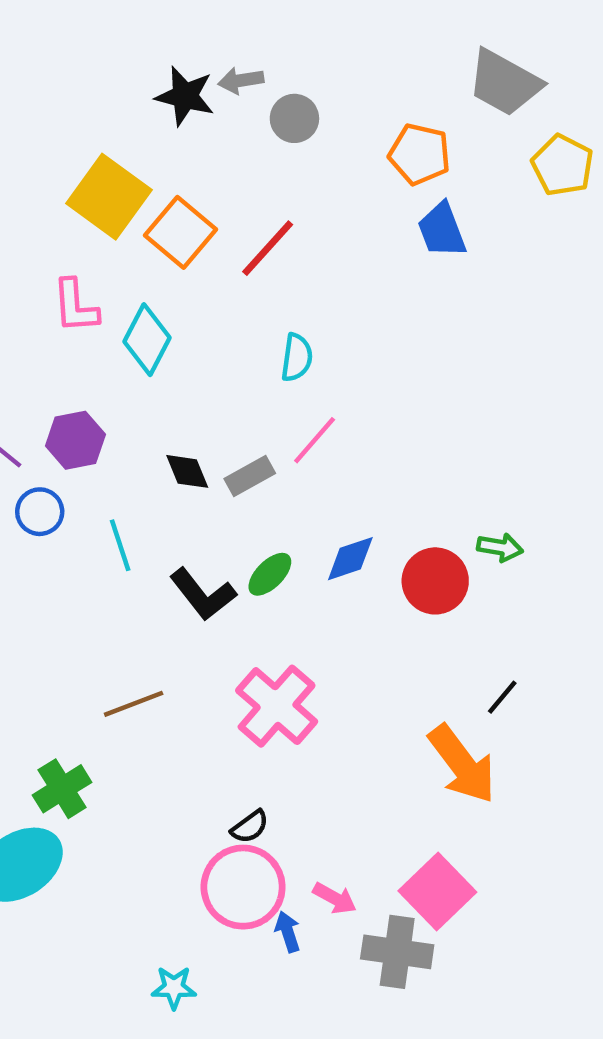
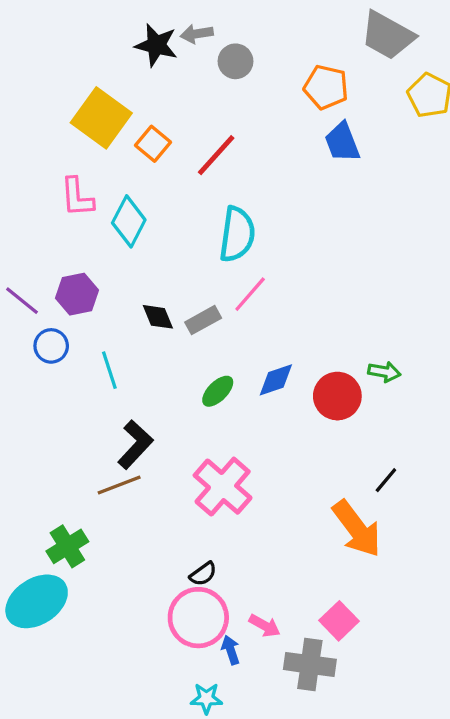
orange square: (180, 232) -> (153, 144), size x0.7
cyan semicircle: (297, 358) -> (237, 234), size x1.6
black L-shape: (203, 594) -> (135, 445), moved, turned -99
pink square: (437, 892) -> (339, 621), size x0.7
cyan star: (174, 988) -> (206, 698), moved

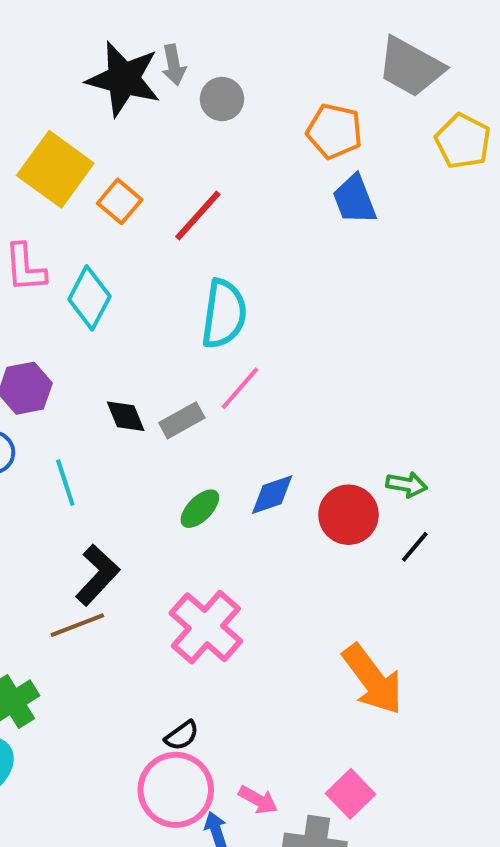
gray arrow: (197, 34) -> (174, 65), turned -92
black star: (156, 45) -> (124, 79), size x1.4
black line: (386, 480) -> (415, 547), moved

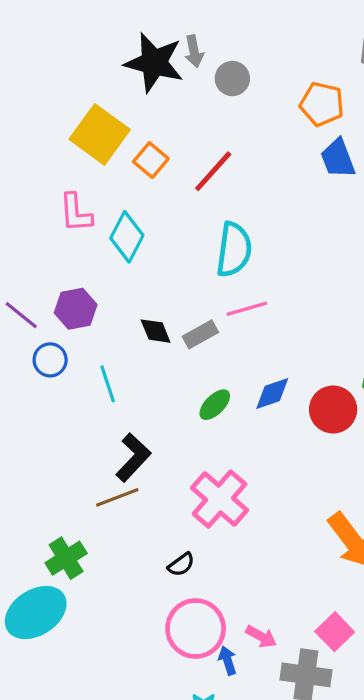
pink line: (240, 388) -> (247, 309), turned 33
black semicircle: (182, 736) -> (181, 565), moved

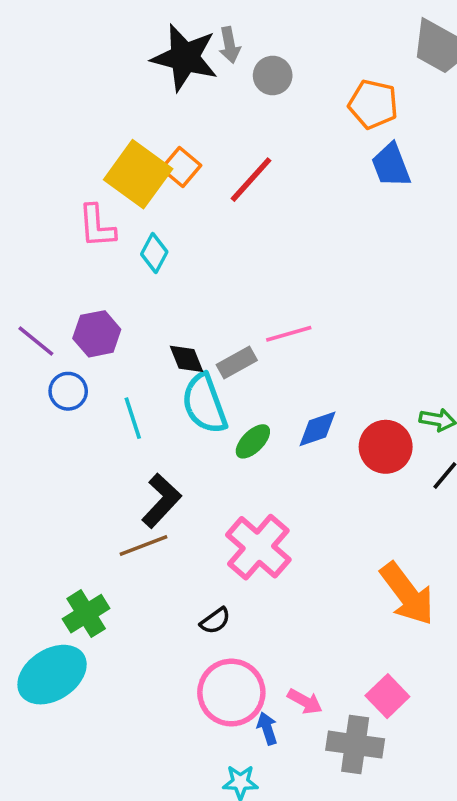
yellow square: (100, 134) -> (138, 174), moved
cyan diamond: (127, 237) -> (154, 253), size x0.7
cyan semicircle: (234, 250) -> (204, 404), moved, turned 152

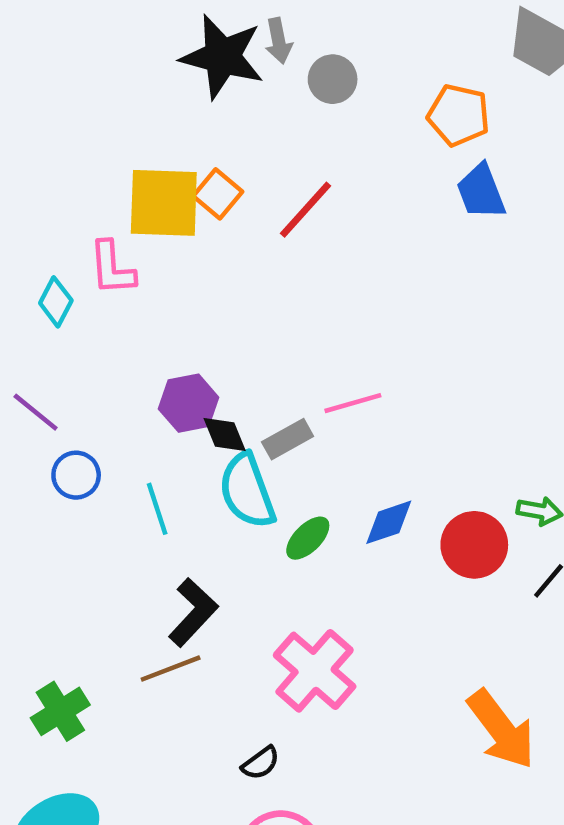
yellow square: (138, 174) -> (164, 203), turned -34
cyan diamond: (154, 253) -> (56, 302), moved
purple hexagon: (97, 334) -> (189, 403), moved
green cross: (86, 614) -> (60, 711), moved

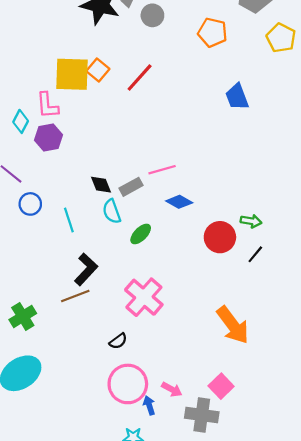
blue trapezoid: (481, 192) -> (237, 97), moved
purple hexagon: (189, 403) -> (48, 138), moved
cyan semicircle: (247, 491) -> (112, 211), size x0.7
blue diamond: (389, 522) -> (179, 202), moved, turned 48

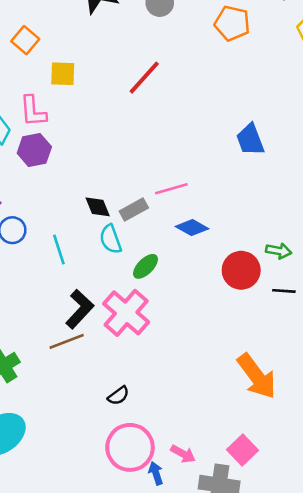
orange square: (98, 70) -> (25, 40), moved
yellow square: (72, 74) -> (63, 74), size x0.6
blue trapezoid: (237, 97) -> (250, 140), moved
black line: (255, 254) -> (284, 291), turned 54
pink cross: (144, 297) -> (126, 313), moved

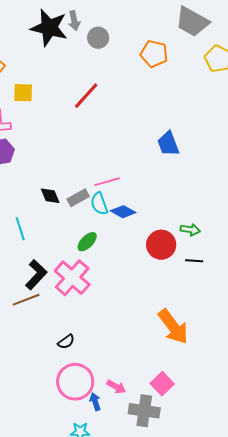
cyan semicircle: (111, 239) -> (99, 204), moved

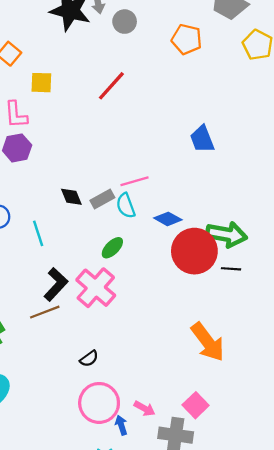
blue diamond: (123, 212) -> (168, 219), moved
green arrow: (190, 230) -> (227, 234), size x1.8
red circle: (161, 245) -> (194, 251), size x1.4

